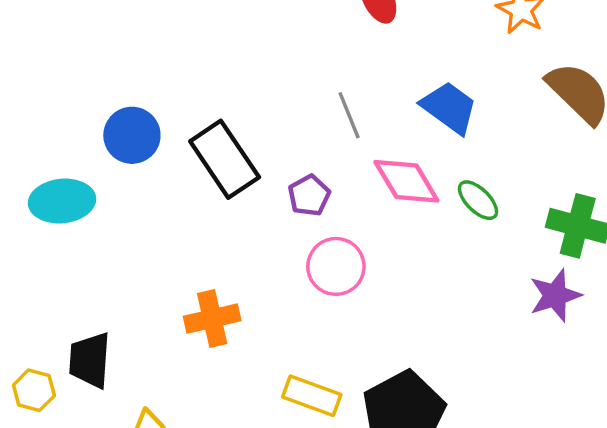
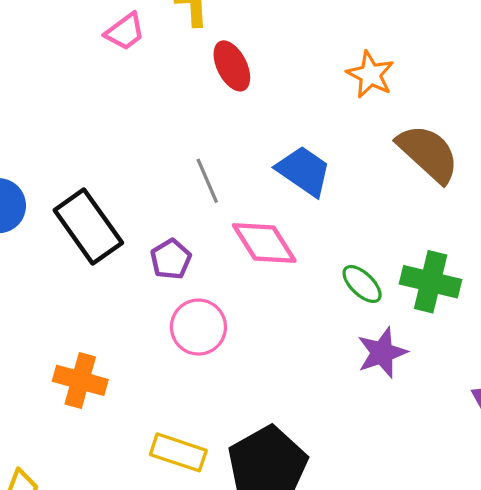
green ellipse: (478, 200) -> (362, 284), moved
purple star: (555, 295) -> (382, 353), moved
orange cross: (212, 319) -> (80, 380), turned 30

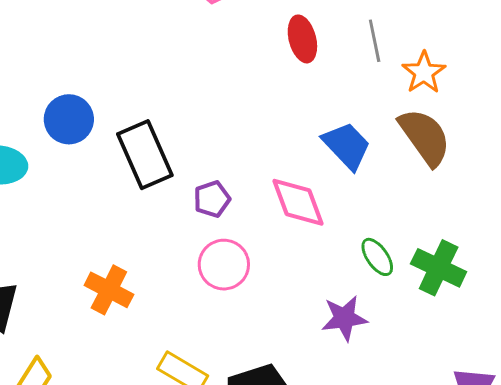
brown semicircle: (428, 153) -> (425, 137), moved
gray line: (207, 181) -> (375, 41), moved
purple star: (382, 353) -> (344, 318), moved

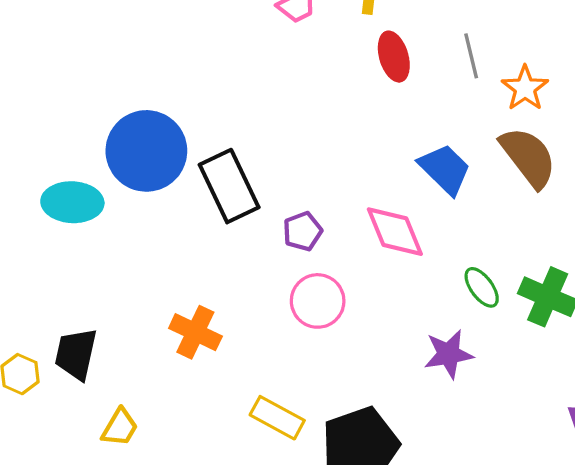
blue circle: (69, 119) -> (146, 151), size x1.5

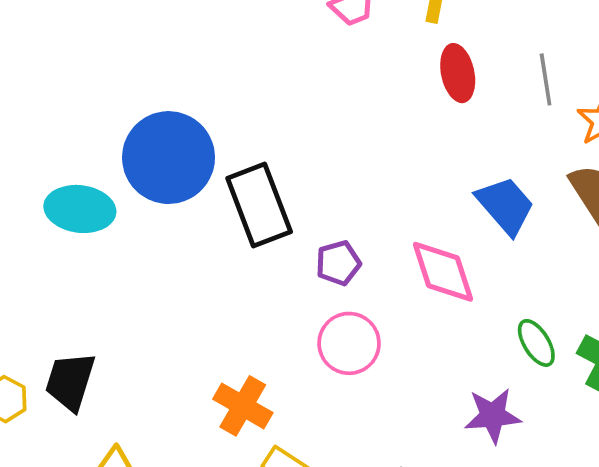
orange cross: (195, 332) -> (243, 406), moved

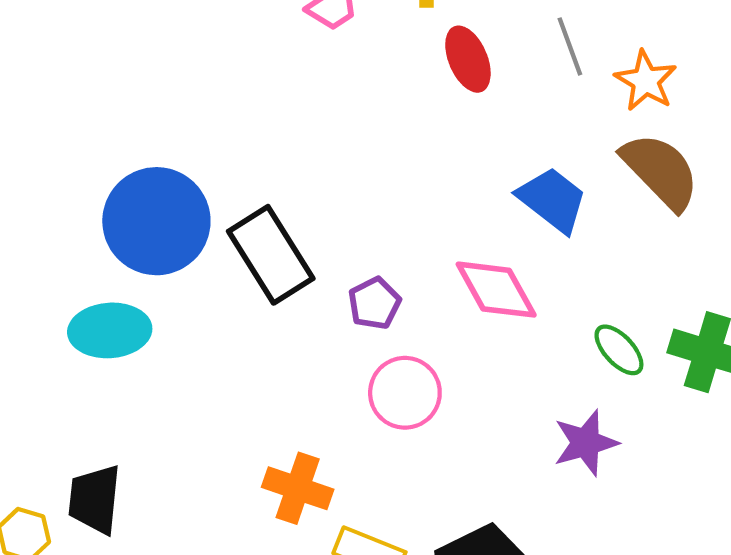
cyan ellipse: (80, 209) -> (110, 330), moved

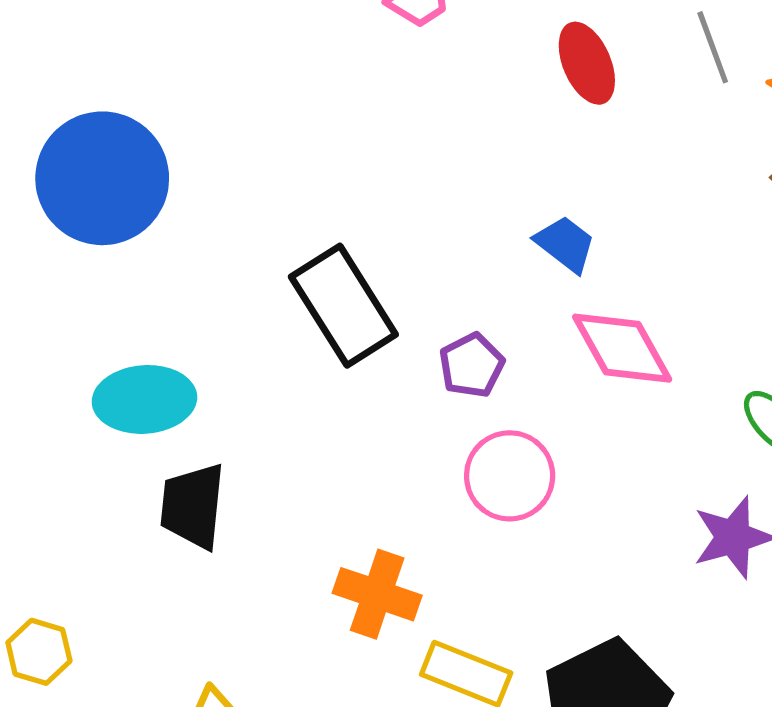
blue trapezoid: (552, 200) -> (565, 244), moved, size x0.7
blue circle: (156, 221) -> (102, 178), moved
black trapezoid: (95, 499) -> (193, 506), moved

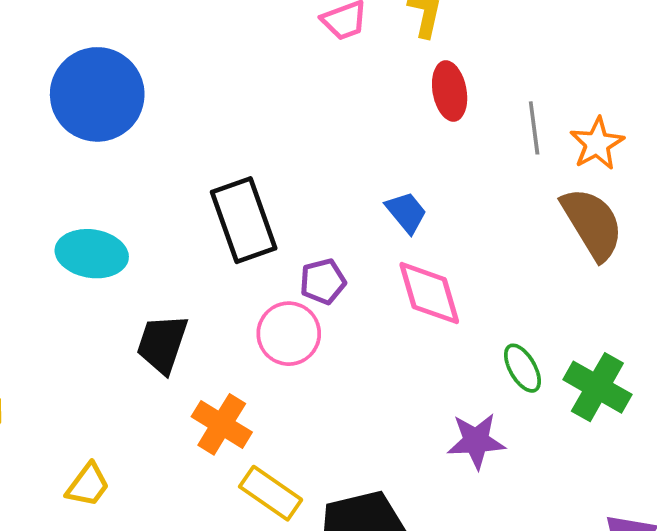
gray line: (713, 47) -> (534, 128), moved
pink circle: (510, 476) -> (289, 334), moved
black trapezoid: (193, 506) -> (162, 344), moved

